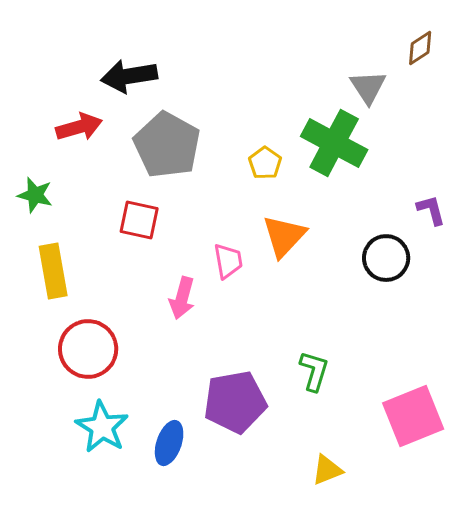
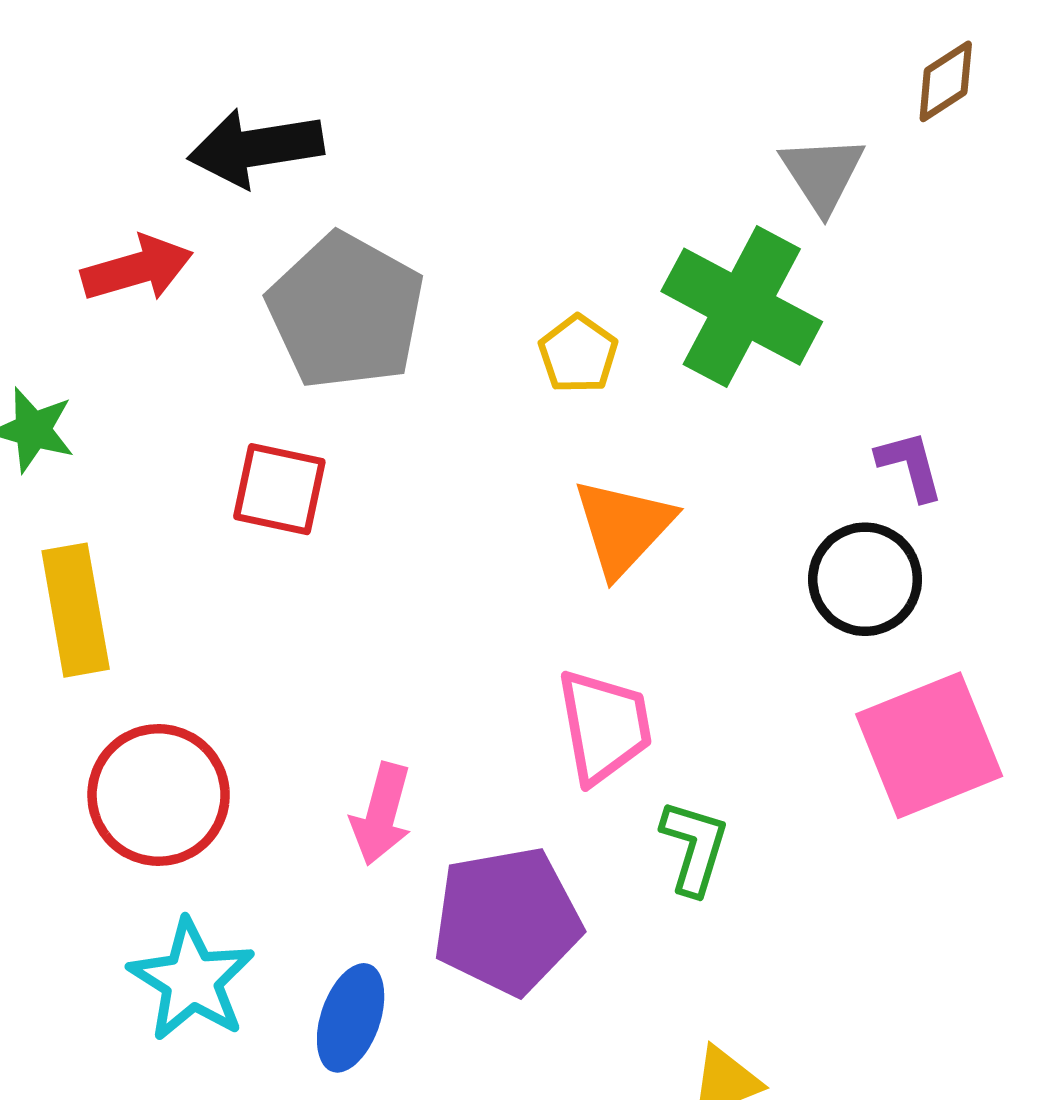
purple L-shape: (431, 210) -> (910, 465), moved
pink trapezoid: (228, 261) -> (604, 726), moved, size x1.4
pink arrow: (182, 298) -> (381, 814), moved
pink square: (413, 416) -> (929, 745), moved

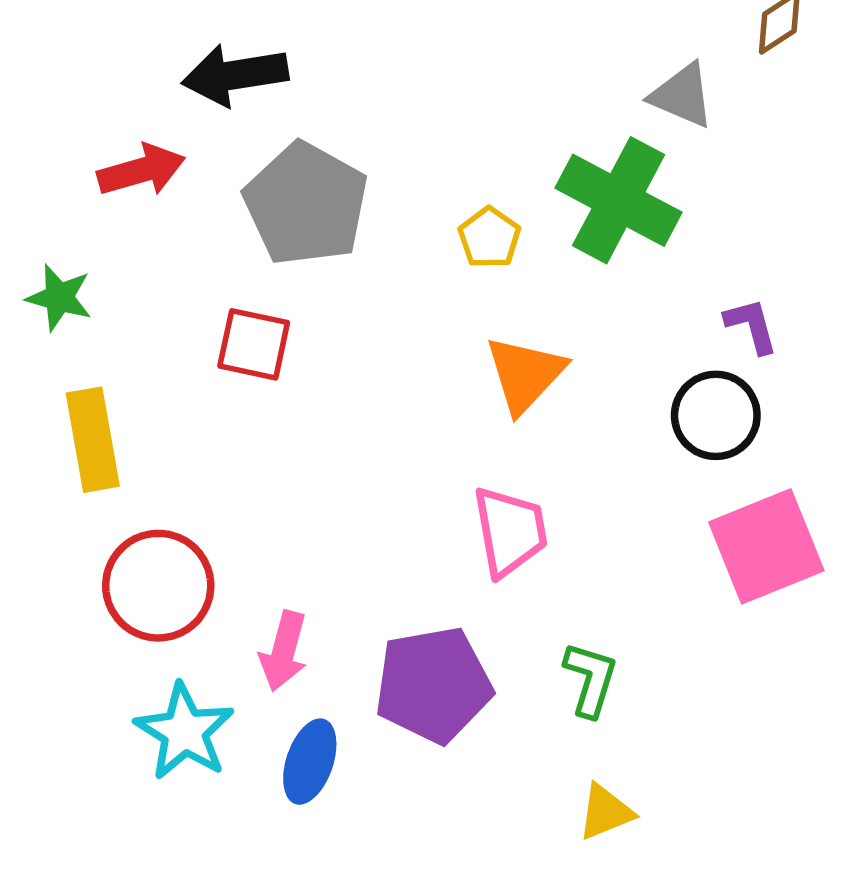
gray triangle: (822, 174) -> (682, 95), turned -34
pink arrow: (381, 814) -> (284, 651), moved
green L-shape: (694, 847) -> (590, 679), moved

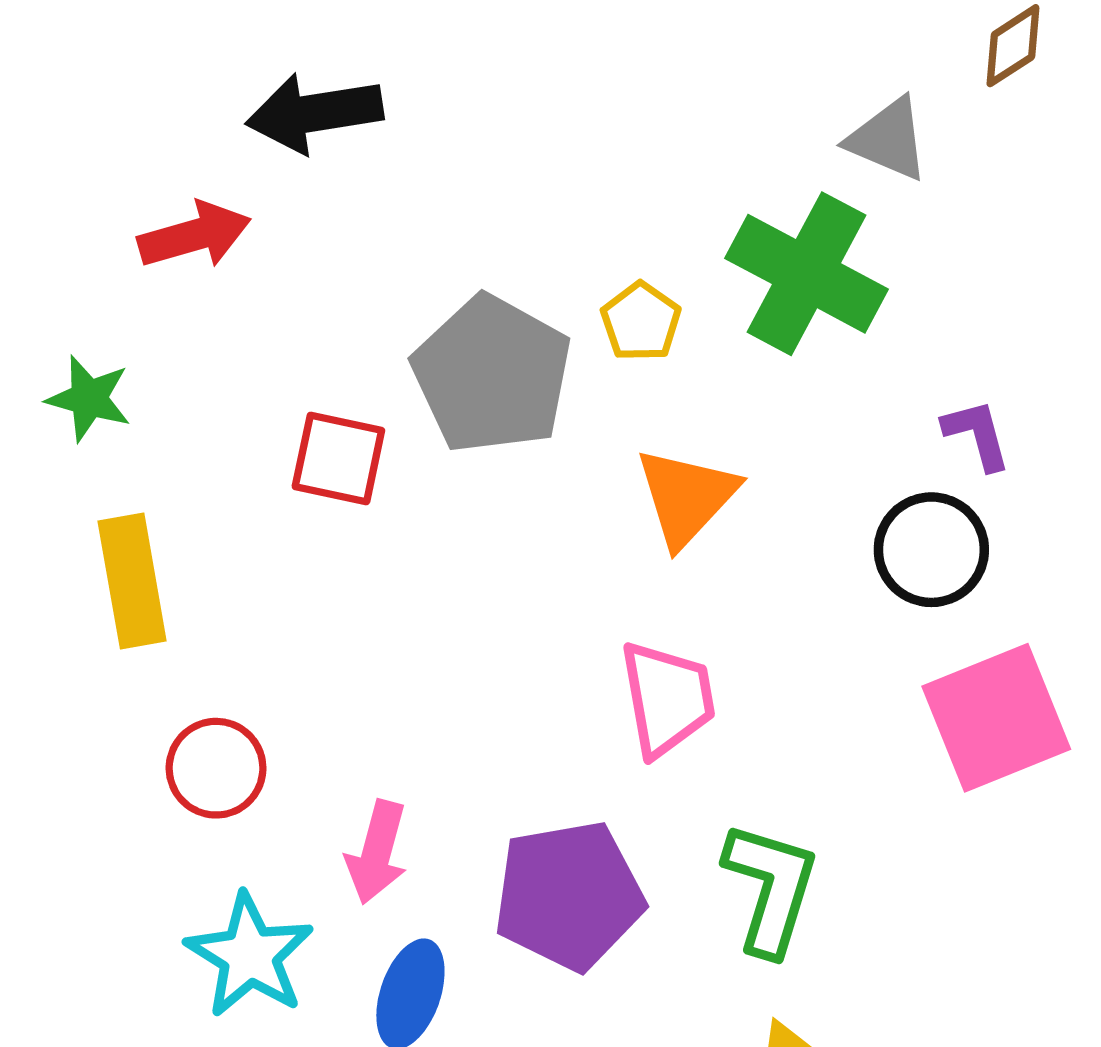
gray pentagon: (306, 204) -> (492, 375), moved
red circle: (158, 586) -> (216, 768), size x0.7
green L-shape: (590, 679) -> (771, 888), size x1.4

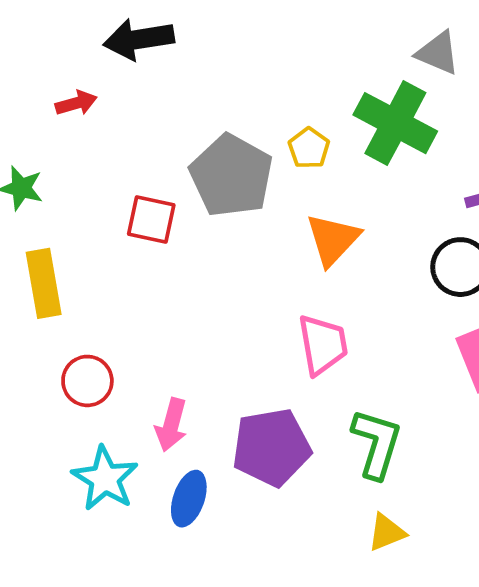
red arrow: (194, 235) -> (76, 103), size x0.7

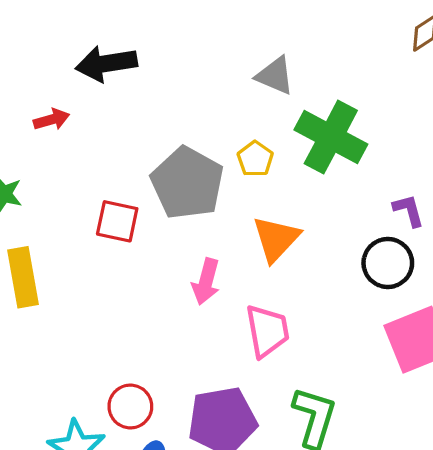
gray triangle: (438, 53) -> (275, 76), moved
red circle: (87, 381) -> (130, 406), moved
pink arrow: (171, 425) -> (206, 282), moved

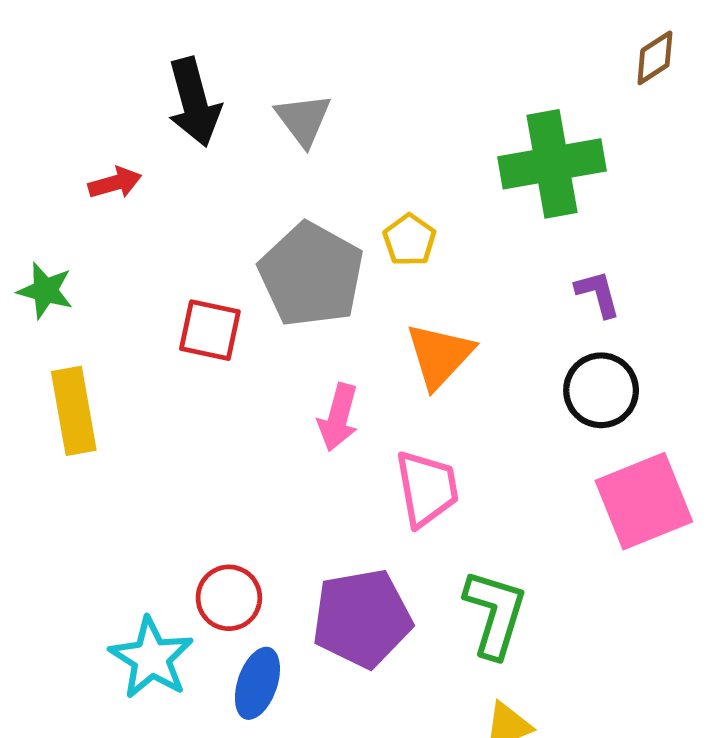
black arrow: (106, 64) -> (194, 102), turned -96
gray triangle: (275, 76) -> (303, 120), moved, turned 30
green cross: (331, 137) -> (552, 164), moved, turned -38
purple L-shape: (409, 210) -> (598, 294), moved

